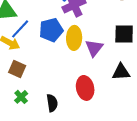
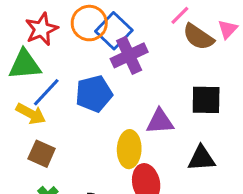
yellow ellipse: (74, 38) -> (129, 149), moved
purple triangle: (94, 48) -> (160, 121), turned 48

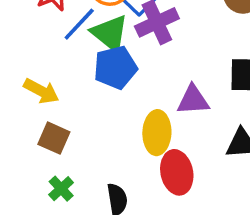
green triangle: (25, 65) -> (110, 33), moved, turned 44
blue line: (46, 92) -> (79, 24), moved

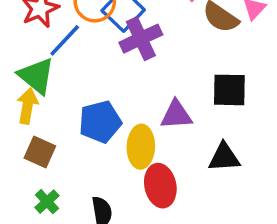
green triangle: (110, 33) -> (36, 76), moved
blue pentagon: (115, 68) -> (100, 122), moved
yellow arrow: (41, 91) -> (27, 106), turned -108

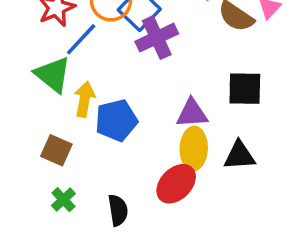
yellow arrow: (27, 106) -> (85, 99), moved
yellow ellipse: (141, 147) -> (194, 149), moved
red ellipse: (160, 186) -> (176, 184), turned 57

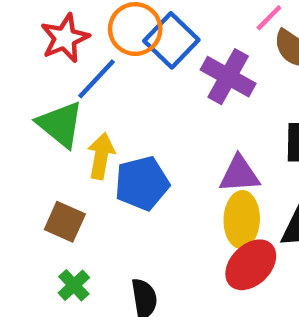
purple cross: (157, 38) -> (228, 77), moved, turned -36
red ellipse: (176, 184) -> (251, 265), moved

